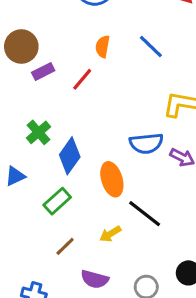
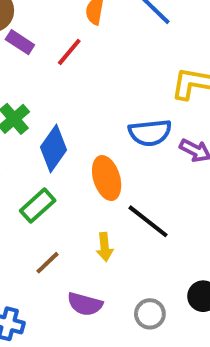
purple rectangle: (43, 72) -> (20, 42), turned 60
yellow arrow: (110, 234) -> (105, 247), turned -65

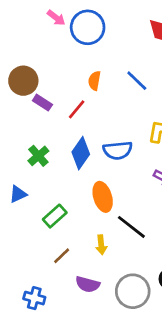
blue semicircle: (150, 133) -> (118, 150), moved
blue diamond: (53, 148) -> (81, 153), moved
gray circle: (150, 314) -> (133, 291), size x1.6

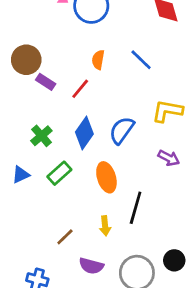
blue semicircle: (118, 150) -> (122, 130), turned 132
green rectangle: (55, 216) -> (59, 173), moved
black line: (131, 227) -> (136, 208), turned 68

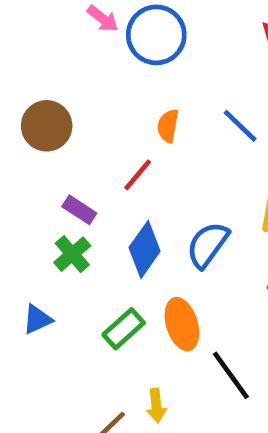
purple rectangle: (46, 82) -> (79, 210), moved
green rectangle: (59, 173) -> (124, 329), moved
black line: (136, 208) -> (231, 375), turned -52
yellow arrow: (105, 226) -> (156, 406), moved

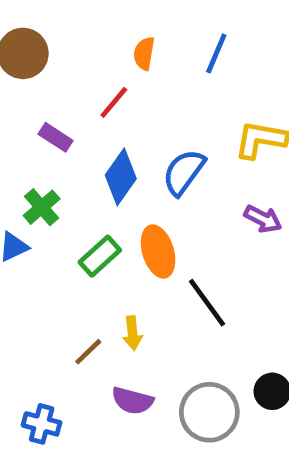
blue line: (240, 126) -> (216, 53), turned 69
green cross: (72, 254) -> (42, 207), moved

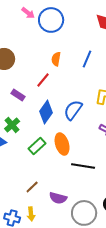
black line: (207, 303) -> (83, 166), turned -45
yellow arrow: (132, 333) -> (31, 214), moved
purple semicircle: (132, 401) -> (58, 198), moved

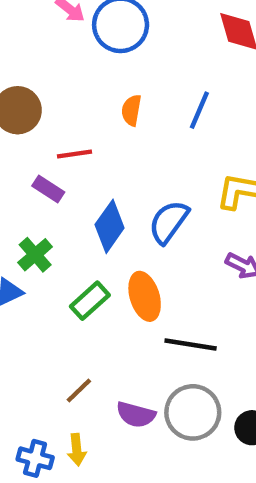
red line: (43, 80) -> (75, 154), moved, turned 42
gray circle: (84, 213) -> (193, 412), moved

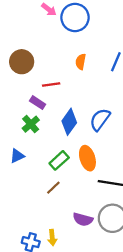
green cross: (35, 255) -> (31, 124), moved
brown line: (79, 390) -> (53, 188), moved

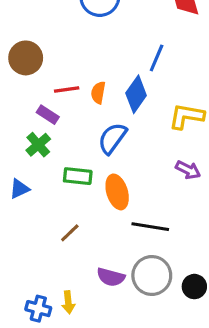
orange semicircle: (81, 62) -> (98, 93), moved
blue semicircle: (100, 120) -> (112, 138), moved
blue diamond: (69, 122) -> (136, 94), moved
green rectangle: (59, 160) -> (78, 176), moved, turned 48

